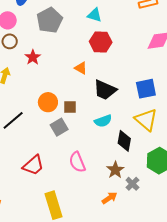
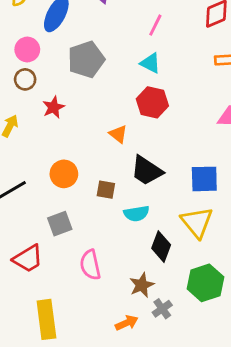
brown square: (70, 107) -> (106, 190), moved
gray square: (59, 127) -> (60, 224), moved

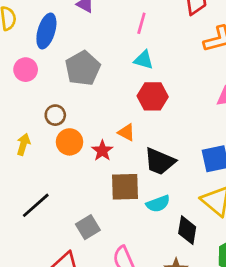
brown circle: (25, 79) -> (55, 115), moved
red star: (54, 107) -> (102, 151), moved
orange circle: (64, 174) -> (70, 142), moved
brown square: (106, 190) -> (125, 187), size x1.6

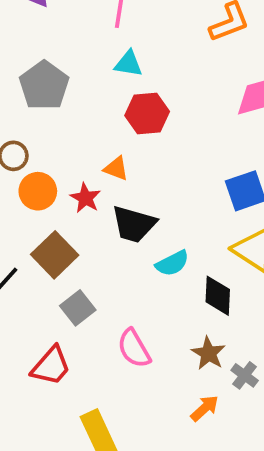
black trapezoid: (160, 161) -> (134, 224), moved
brown square: (125, 187) -> (55, 255), moved, turned -36

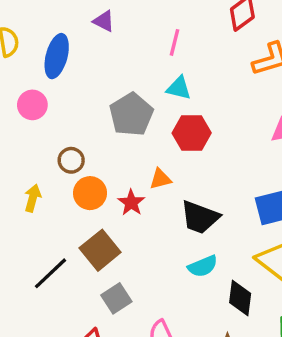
gray pentagon: (44, 85) -> (131, 114), moved
orange triangle: (116, 168) -> (160, 179), turned -40
black trapezoid: (134, 224) -> (200, 217), moved

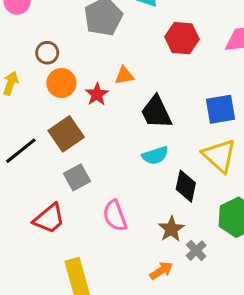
red hexagon: (192, 133) -> (182, 38), moved
black trapezoid: (200, 217) -> (156, 112), turned 39

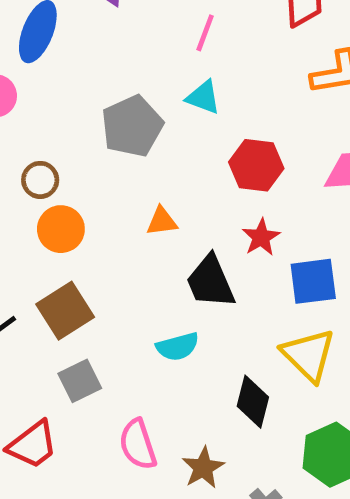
red star: (97, 94) -> (261, 237), moved
cyan semicircle: (155, 155) -> (178, 347), moved
brown star: (171, 229) -> (203, 468), moved

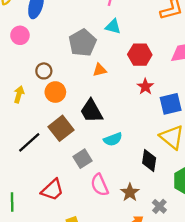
orange triangle: (162, 221) -> (100, 70), moved
black trapezoid: (210, 282) -> (91, 111), moved
gray square: (80, 381) -> (82, 159), moved

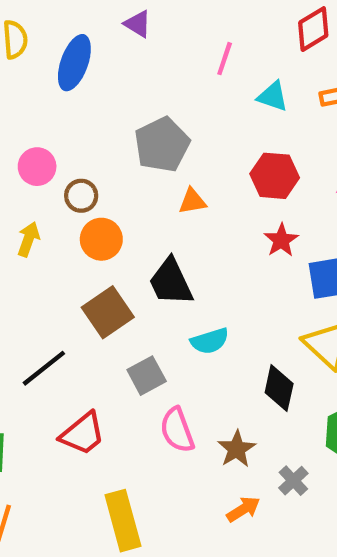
cyan triangle: (113, 27) -> (273, 96), moved
pink circle: (20, 35) -> (37, 167), moved
black line: (29, 142) -> (44, 368), moved

